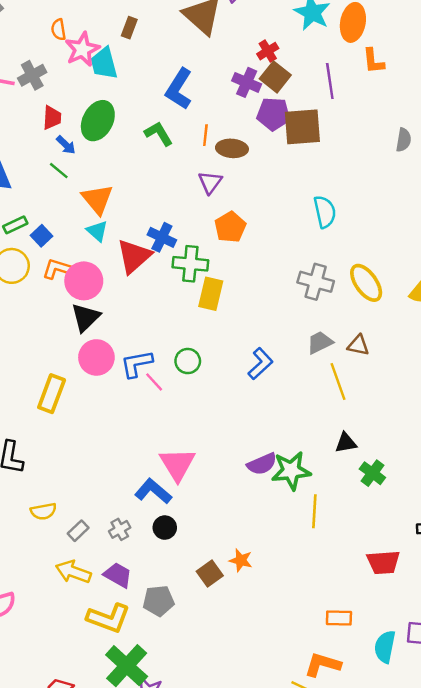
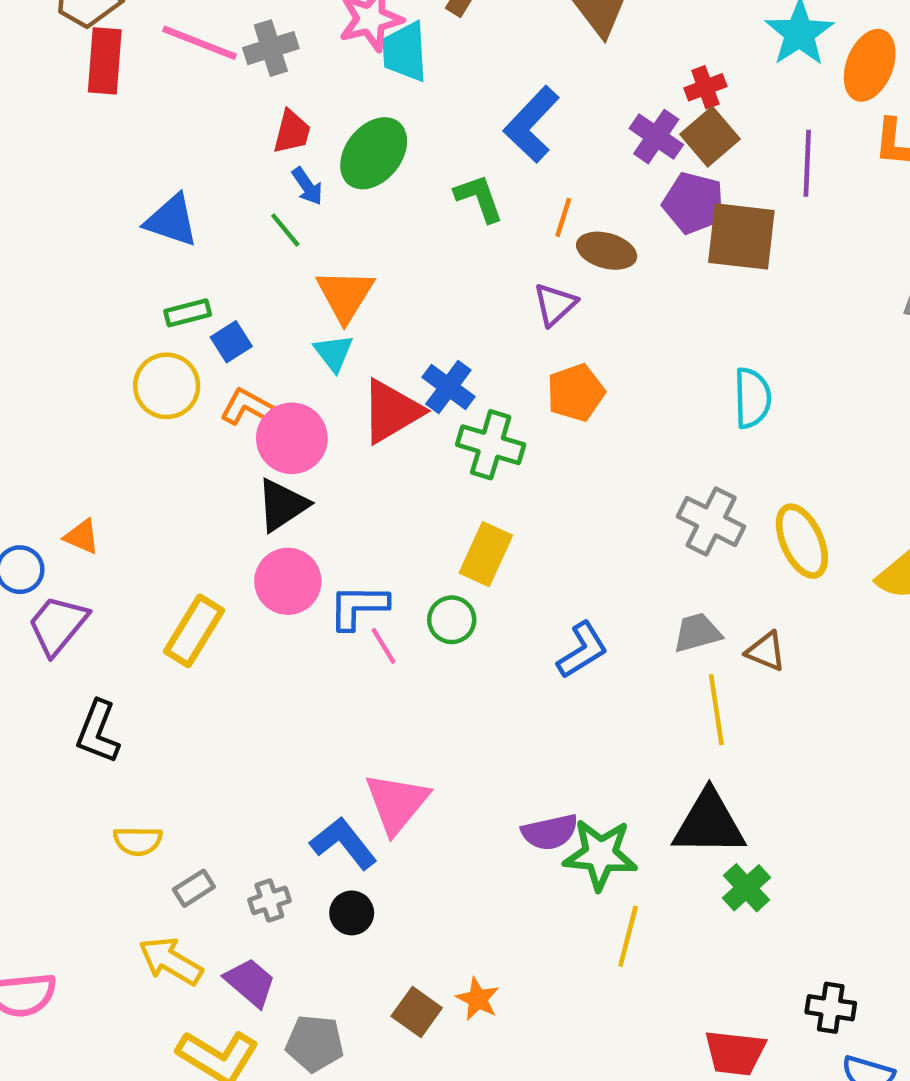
yellow rectangle: (211, 294) -> (486, 554), moved
black triangle: (346, 443) -> (709, 823), size x1.8
brown square: (210, 574) -> (417, 1012), turned -30

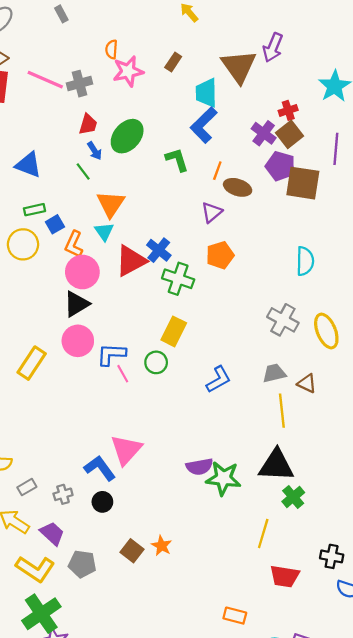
cyan trapezoid: (405, 52) -> (206, 93), moved
orange L-shape: (248, 407) -> (74, 244), moved, turned -96
yellow line: (628, 936) -> (263, 533), moved

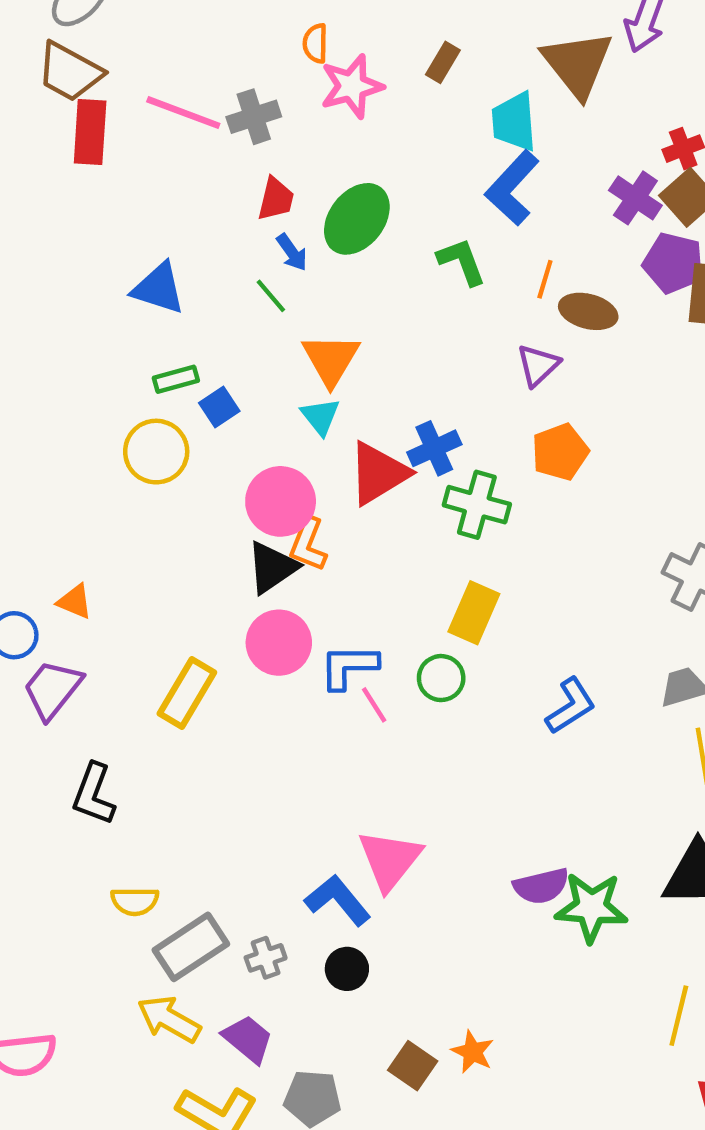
orange L-shape: (74, 244) -> (308, 544), moved
blue cross: (159, 250) -> (434, 448), turned 30
gray rectangle: (27, 487) -> (191, 947), size x1.8

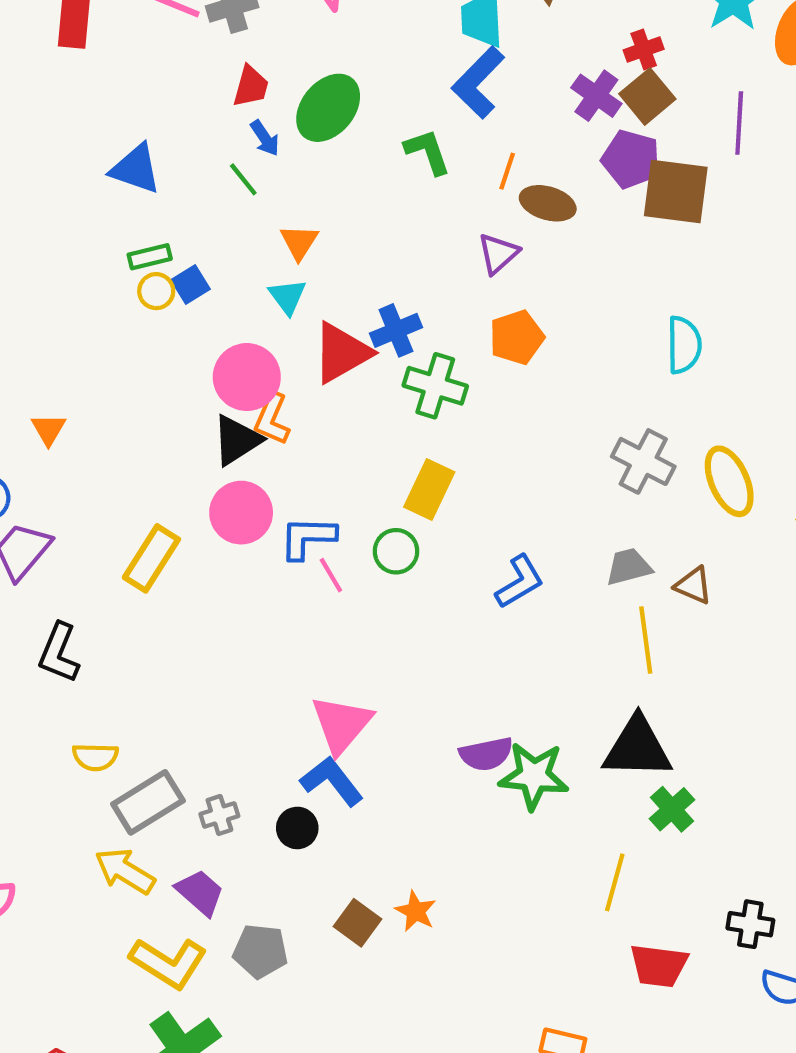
orange triangle: (331, 359) -> (299, 242), size x0.7
yellow circle: (156, 452) -> (156, 291), moved, size x0.6
orange triangle: (75, 602) -> (48, 429), moved, turned 36
blue L-shape: (338, 900) -> (332, 781), moved

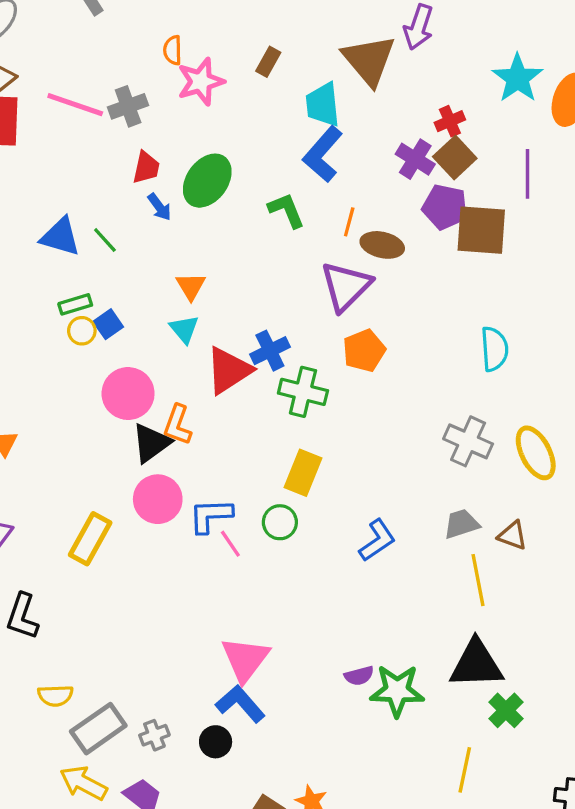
green line: (243, 179) -> (105, 240), moved
purple triangle: (498, 253) -> (346, 286), size x1.6
pink circle: (247, 377) -> (128, 394), moved
purple semicircle: (486, 754) -> (359, 676), size x0.7

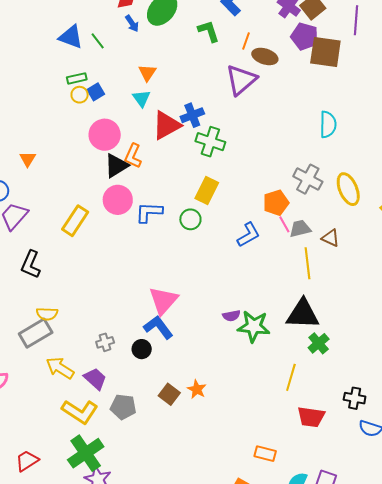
orange pentagon: (364, 351) -> (276, 203), moved
pink line: (230, 544) -> (284, 224), moved
gray rectangle: (98, 729) -> (36, 333), moved

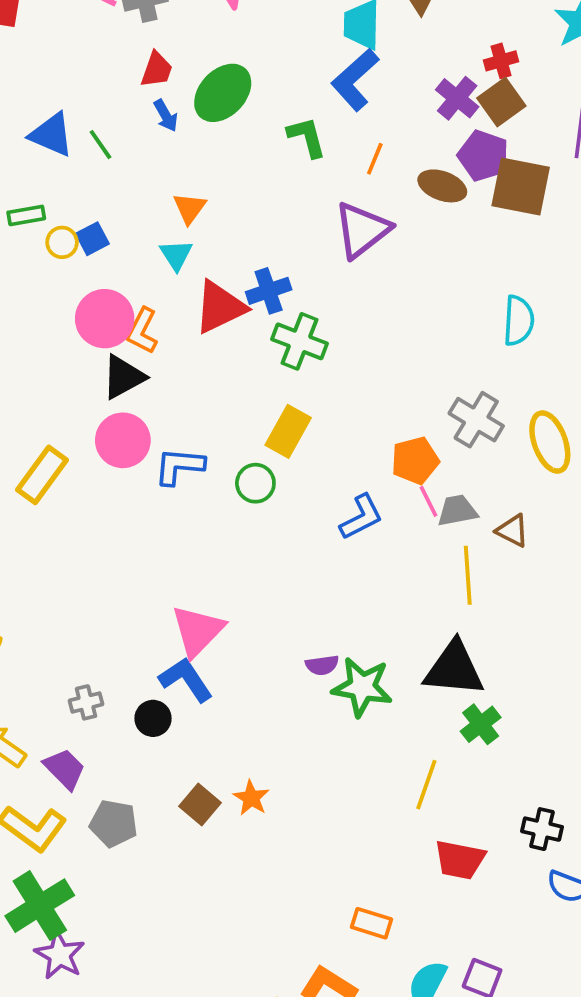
brown ellipse: (265, 56) -> (442, 186), moved
green rectangle: (77, 78) -> (26, 215), moved
orange L-shape: (133, 156) -> (142, 331), moved

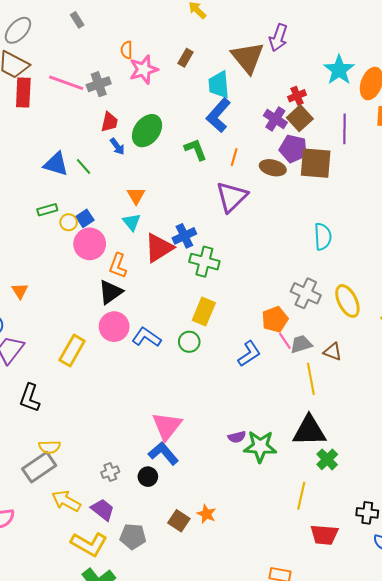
pink circle: (105, 319) -> (90, 244), moved
blue L-shape: (179, 466) -> (147, 337), turned 36

